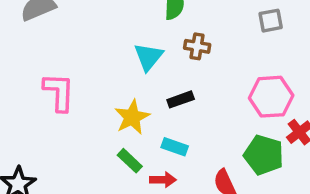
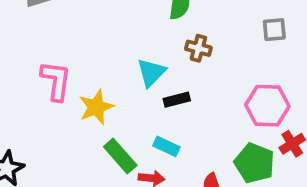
cyan triangle: (148, 57) -> (151, 72), moved
yellow star: (132, 117) -> (96, 107), moved
green rectangle: (130, 161) -> (120, 156), size x1.4

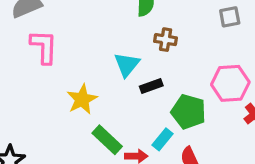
pink L-shape: (56, 81) -> (44, 47), moved
cyan rectangle: (166, 146) -> (163, 139), moved, turned -70
green pentagon: (255, 163) -> (189, 112), moved

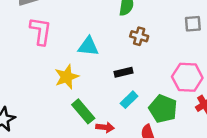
cyan triangle: (127, 65) -> (88, 46), moved, turned 50
green pentagon: (189, 112) -> (163, 109), moved
cyan rectangle: (163, 139) -> (129, 100), moved

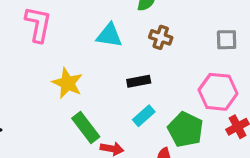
gray square: (193, 24) -> (227, 40), moved
cyan triangle: (88, 46) -> (109, 35), moved
yellow star: (67, 77) -> (67, 83), turned -30

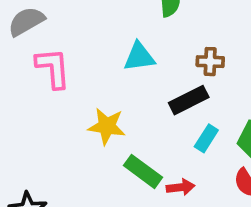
brown cross: (161, 37) -> (210, 62), moved
black rectangle: (139, 81) -> (189, 100), size x1.4

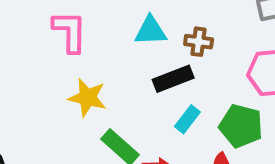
cyan triangle: (139, 57) -> (151, 31), moved
pink L-shape: (53, 68) -> (70, 32), moved

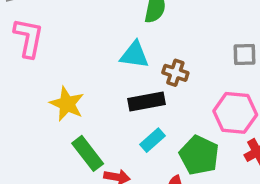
pink L-shape: (70, 32) -> (29, 38), moved

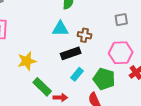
yellow star: (67, 104) -> (27, 61), turned -30

